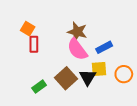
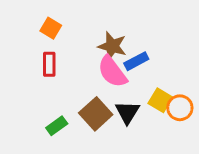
orange square: (28, 29) -> (51, 28), moved
blue rectangle: (104, 47) -> (136, 61), moved
yellow square: (99, 69) -> (160, 100), moved, turned 35

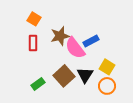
brown star: (112, 46) -> (60, 36), moved, turned -30
orange circle: (180, 108) -> (107, 86), moved

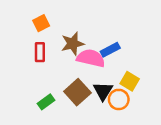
orange square: (34, 19) -> (41, 23), turned 32
pink semicircle: (75, 48) -> (91, 58), turned 140
orange circle: (107, 86) -> (119, 99), moved

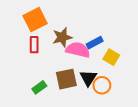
orange square: (41, 23) -> (35, 20), size x1.6
yellow square: (130, 81) -> (111, 57), moved
brown square: (77, 92) -> (66, 79), turned 30

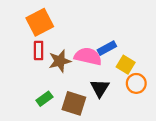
brown star: (62, 37) -> (60, 61), moved
brown square: (66, 79) -> (74, 103), moved, turned 30
orange circle: (102, 85) -> (136, 83), moved

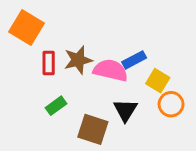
orange square: (40, 22) -> (26, 28), moved, turned -32
brown star: (60, 61) -> (78, 60), moved
green rectangle: (44, 99) -> (56, 106), moved

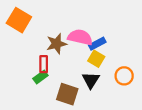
red rectangle: (49, 63) -> (44, 64), moved
pink semicircle: (111, 70) -> (80, 37), moved
yellow square: (158, 81) -> (96, 59), moved

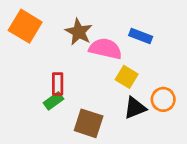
brown star: (57, 44) -> (79, 32), moved, turned -30
blue rectangle: (97, 44) -> (141, 36), moved, turned 49
black triangle: (91, 80) -> (135, 108), moved, turned 36

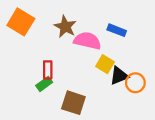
black triangle: (135, 108) -> (119, 76), moved

